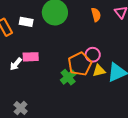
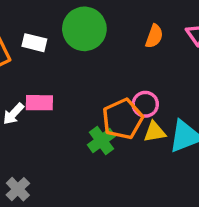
orange semicircle: (96, 15) -> (154, 36), turned 32

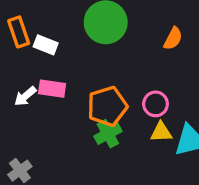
white rectangle: (34, 43) -> (46, 45), moved
orange pentagon: (123, 119) -> (107, 106), moved

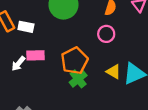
pink circle: (156, 104) -> (106, 34), moved
yellow triangle: (161, 132) -> (114, 72), turned 42

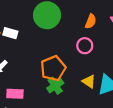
pink rectangle: (35, 55) -> (15, 94), moved

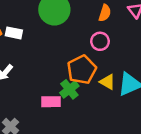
orange pentagon: (53, 68) -> (82, 70), moved
pink rectangle: (15, 94) -> (51, 102), moved

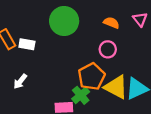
orange semicircle: (105, 13) -> (111, 23), turned -84
yellow triangle: (108, 82) -> (116, 87), size x1.6

